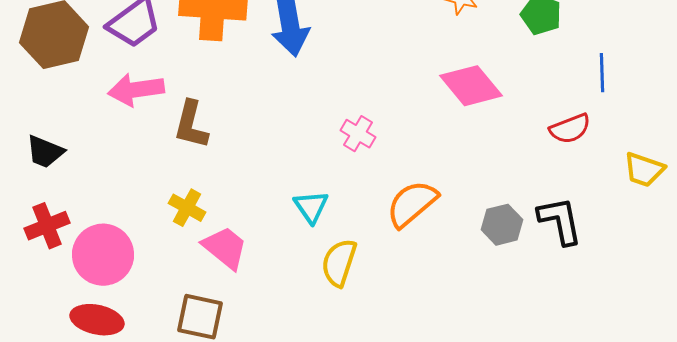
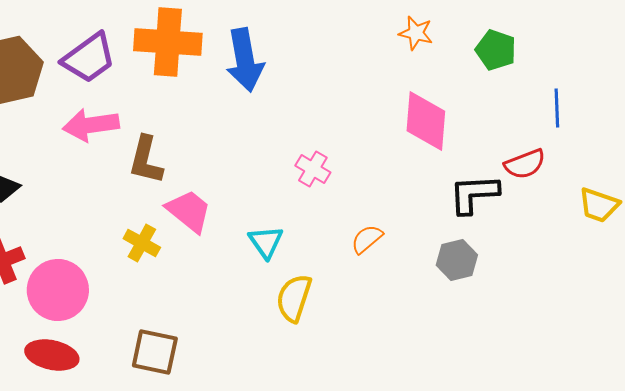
pink diamond: (471, 86) -> (426, 121), turned 44
orange semicircle: (412, 204) -> (367, 239), size x0.6
black L-shape: (560, 221) -> (474, 194), moved, turned -82
pink trapezoid: (225, 248) -> (189, 211), moved

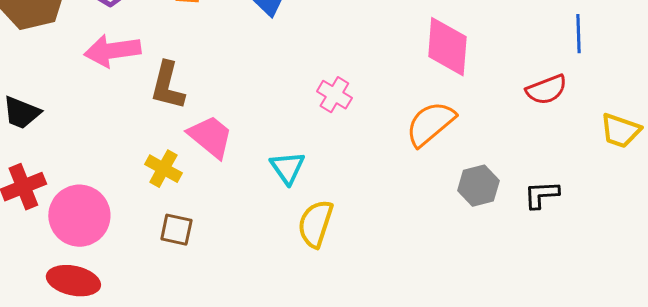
black L-shape: (474, 194) -> (541, 195), moved, size x0.7
orange semicircle: (367, 239) -> (430, 124), moved, size x1.6
brown square: (155, 352) -> (176, 230), moved, size x0.7

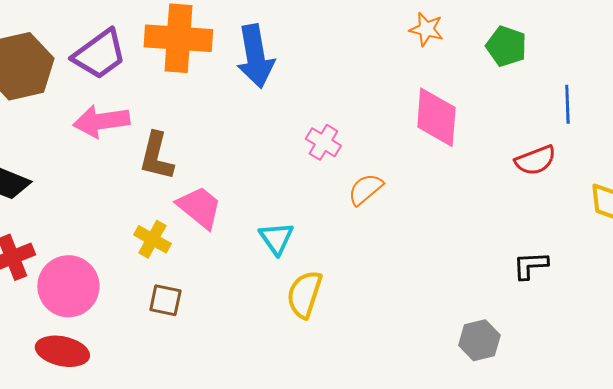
pink cross: (334, 95) -> (323, 142), moved
orange semicircle: (430, 124) -> (365, 189), moved, size x0.7
gray hexagon: (478, 186) -> (479, 340), moved

